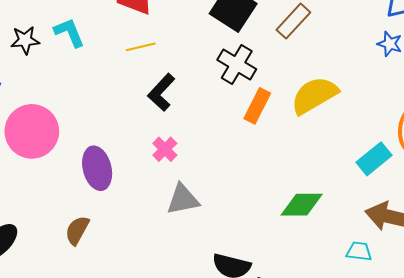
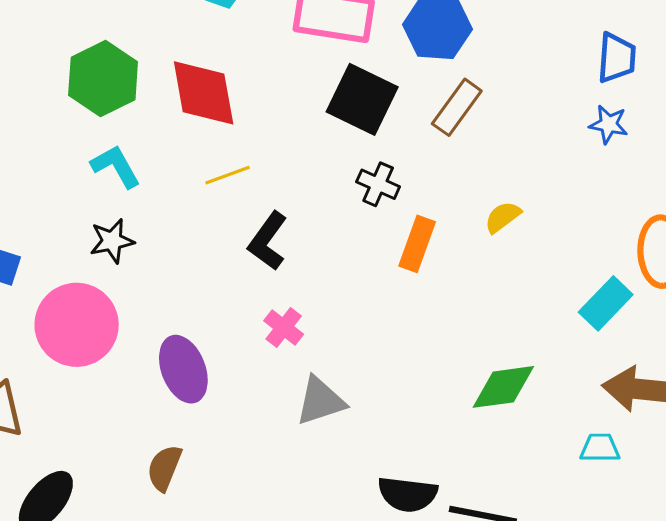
black star: (25, 40) -> (112, 241), moved
black cross: (237, 64) -> (378, 184), size x0.7
yellow semicircle: (314, 95) -> (503, 217), size x0.5

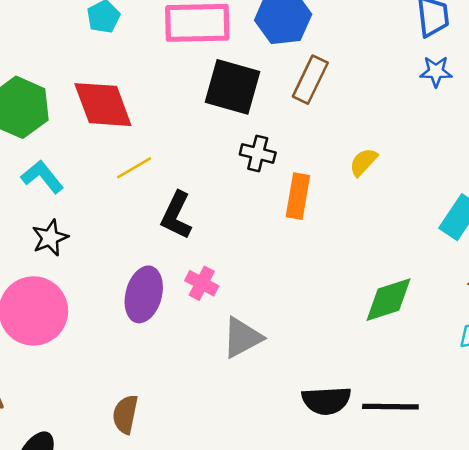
purple ellipse: (183, 369) -> (144, 294), moved, turned 46

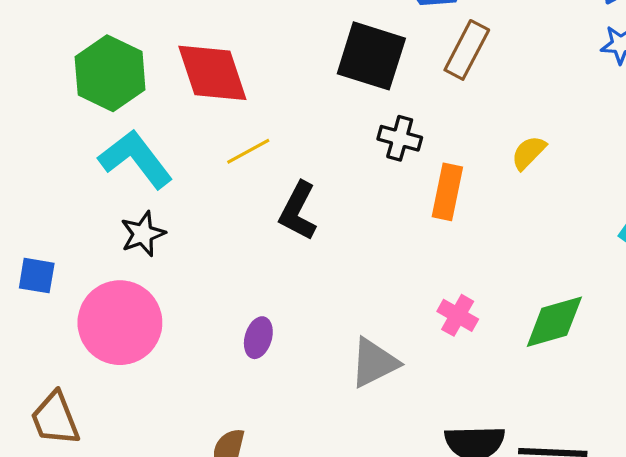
cyan L-shape: (42, 177) -> (136, 159), size x1.4
pink cross: (202, 283) -> (458, 315), moved
purple ellipse: (144, 294) -> (258, 338), moved, size x0.6

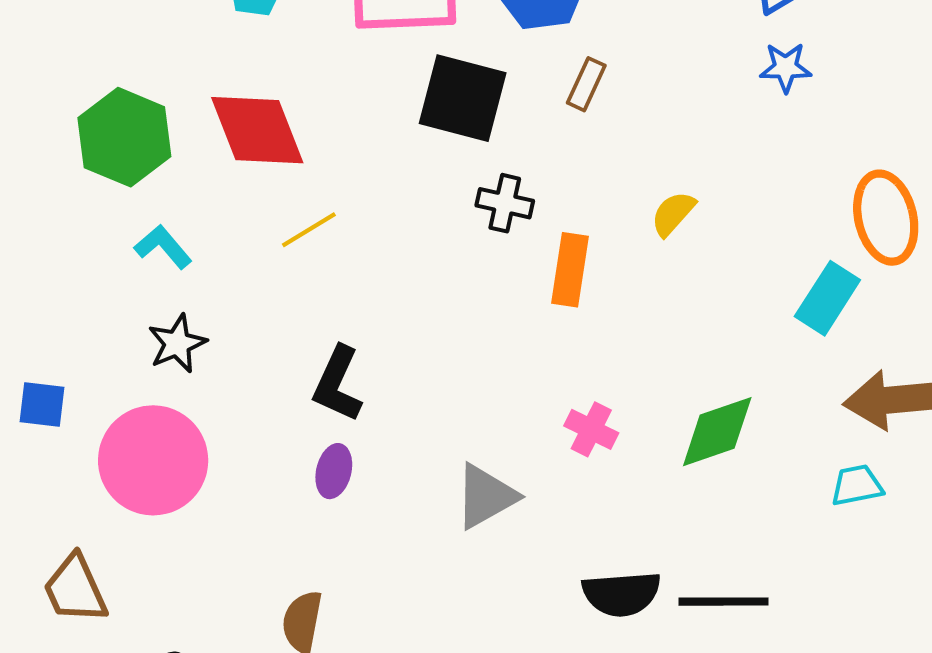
brown rectangle: (467, 50) -> (586, 84), size x0.7
cyan L-shape: (136, 159) -> (163, 247), size x0.6
black L-shape: (298, 211) -> (338, 384), moved

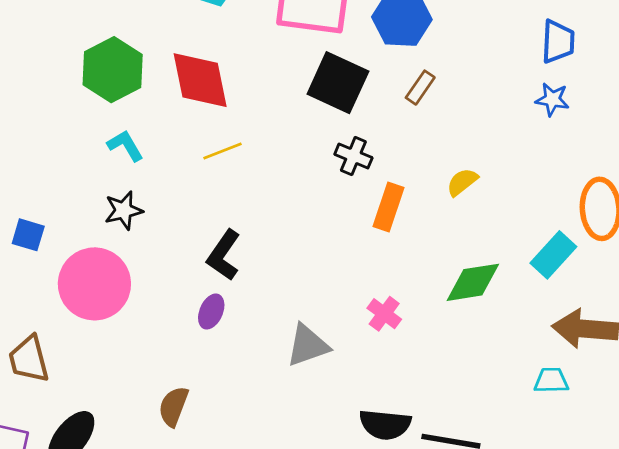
green diamond: (717, 432) -> (473, 282), moved

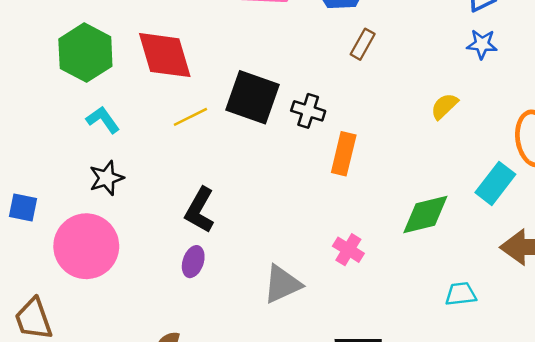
black square: (338, 83) -> (253, 97), moved
yellow semicircle: (462, 182) -> (444, 106), moved
cyan trapezoid: (551, 380) -> (461, 294), moved

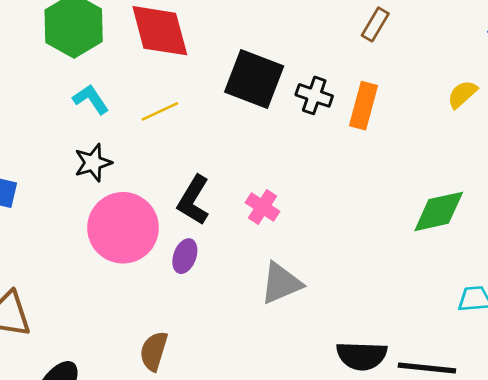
yellow line: (190, 117) -> (160, 111), moved
orange rectangle: (344, 154) -> (364, 106), moved
pink circle: (86, 246) -> (123, 228), moved
pink cross: (348, 250) -> (263, 207), moved

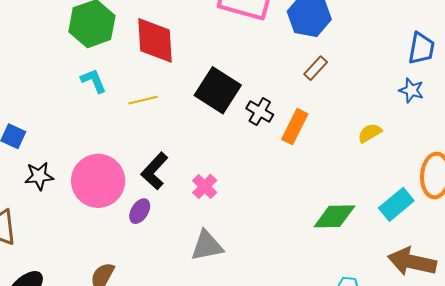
black star: (93, 163) -> (39, 176), moved

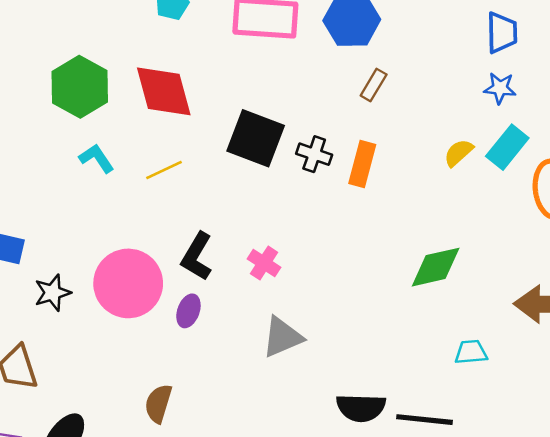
cyan rectangle: (396, 204) -> (507, 147), moved

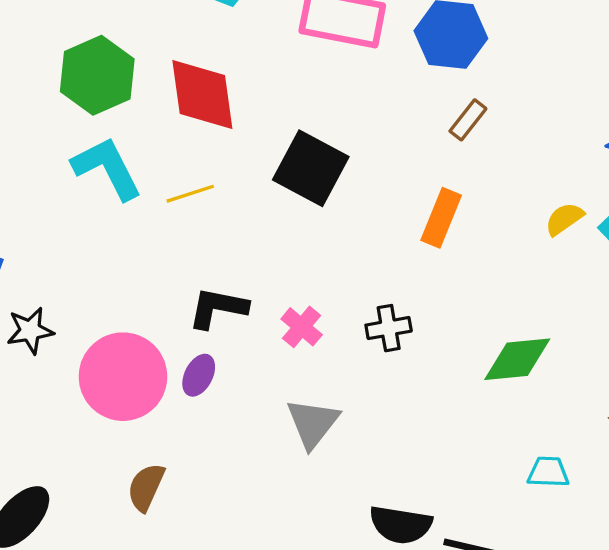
black cross: (314, 154) -> (389, 328), moved, turned -36
cyan L-shape: (97, 158) -> (107, 168), size x1.6
black L-shape: (197, 256) -> (218, 308), turned 63
pink circle: (128, 283) -> (123, 377), moved
gray triangle: (282, 337) -> (313, 423), turned -36

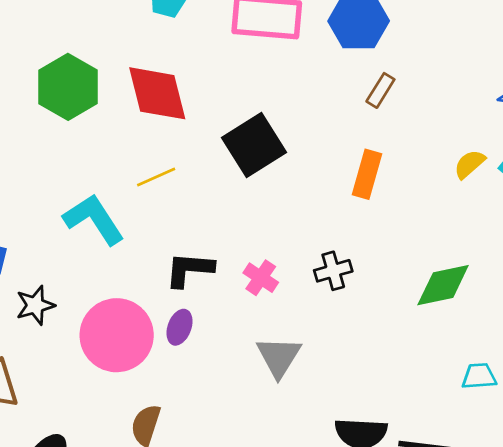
cyan L-shape: (107, 168) -> (94, 219), moved
black square: (311, 168) -> (254, 145), turned 36

